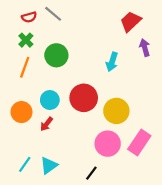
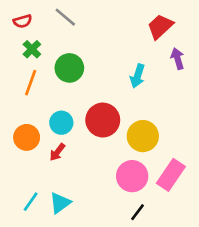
red semicircle: (29, 17) -> (23, 21), moved
black line: (91, 173) -> (137, 212), moved

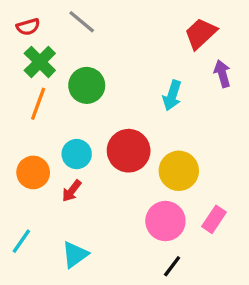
green cross: (32, 49) -> (40, 62), size x1.4
pink rectangle: (171, 175) -> (214, 219), size x0.7
cyan line: (31, 202) -> (21, 241), moved

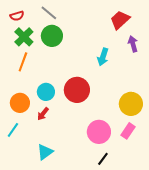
green circle: (87, 85) -> (52, 36), moved
yellow circle: (179, 171) -> (131, 104), moved
cyan line: (21, 241) -> (13, 130), moved

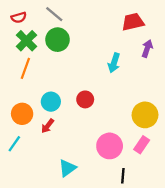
red trapezoid: (120, 20) -> (133, 22), turned 30
purple arrow: (133, 44) -> (147, 48), turned 35
red circle: (77, 90) -> (85, 99), size x0.6
cyan triangle: (45, 152) -> (67, 168), moved
black line: (103, 159) -> (123, 176), moved, turned -32

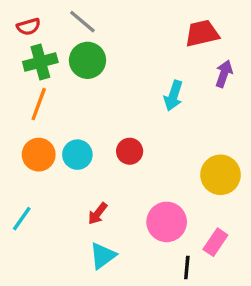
green cross: (26, 41) -> (40, 62), turned 30
orange circle: (22, 114) -> (39, 155), moved
red arrow: (48, 126) -> (98, 214), moved
pink rectangle: (142, 145) -> (215, 242), moved

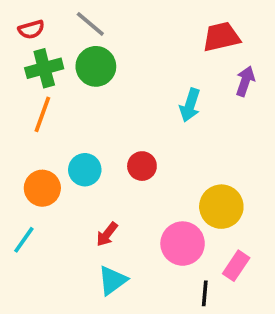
orange circle: (39, 155) -> (42, 188), moved
yellow circle: (221, 175) -> (221, 207), moved

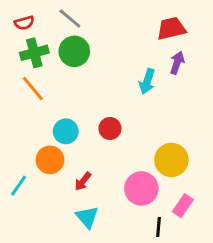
purple arrow: (245, 81) -> (177, 63), moved
orange line: (42, 114) -> (33, 88), turned -60
orange circle: (42, 188) -> (50, 160), moved
cyan triangle: (112, 280) -> (87, 217), turned -35

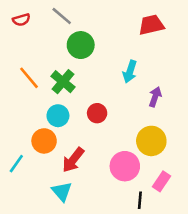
green circle: (74, 51) -> (81, 45), moved
green cross: (34, 53) -> (63, 82), moved, turned -35
purple arrow: (177, 63) -> (155, 97), moved
red arrow: (83, 181) -> (73, 160), size x1.5
cyan triangle: (87, 217) -> (62, 191), moved

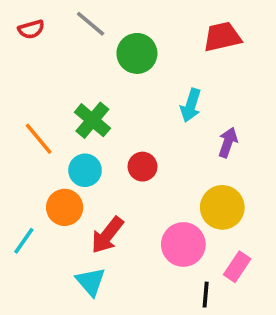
green circle: (81, 45) -> (137, 53), moved
orange line: (29, 78) -> (39, 139), moved

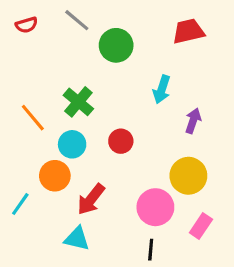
cyan triangle: (91, 282) -> (77, 239), turned -36
black line: (206, 295) -> (151, 250), moved

